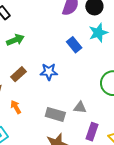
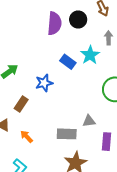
cyan star: (98, 33) -> (90, 55), moved
blue star: (49, 72) -> (44, 83), moved

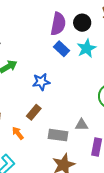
cyan star: (90, 55) -> (87, 48), moved
blue rectangle: (68, 62) -> (62, 49), moved
brown rectangle: (21, 104) -> (34, 112), moved

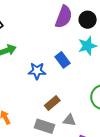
blue rectangle: (62, 49) -> (63, 60), moved
brown rectangle: (34, 112) -> (52, 103), moved

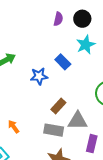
purple semicircle: (64, 17) -> (58, 19), size x0.6
gray triangle: (69, 120) -> (78, 121), size x1.5

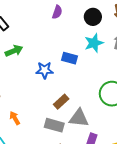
purple semicircle: (58, 19) -> (57, 12), moved
blue rectangle: (63, 62) -> (70, 58), turned -35

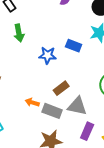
green arrow: (14, 51) -> (19, 33), turned 96
orange arrow: (15, 118) -> (32, 102), moved, turned -48

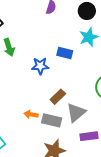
gray triangle: (77, 106) -> (76, 113), turned -45
purple rectangle: (87, 131) -> (89, 136), turned 66

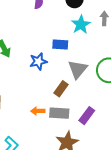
gray triangle: (76, 113) -> (78, 69), moved
purple rectangle: (89, 136) -> (87, 116), moved, turned -36

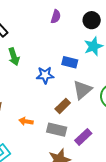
orange arrow: (38, 111) -> (26, 121), moved

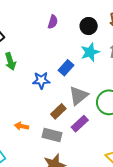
blue rectangle: (70, 62) -> (66, 68), turned -63
purple rectangle: (83, 137) -> (80, 124), moved

